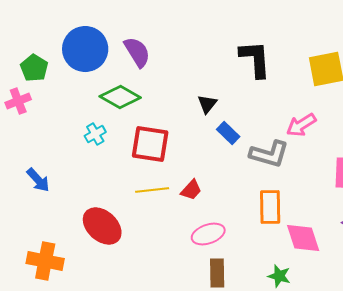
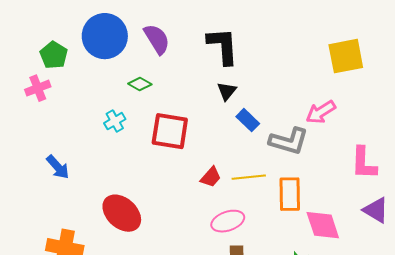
black L-shape: (255, 59) -> (223, 46), moved
green diamond: (120, 97) -> (140, 84), size x0.6
yellow line: (152, 190) -> (249, 177), moved

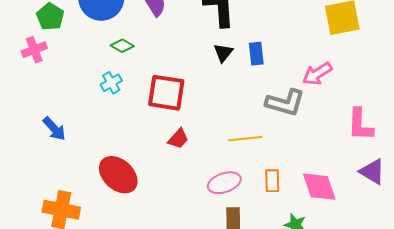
green diamond: (140, 84) -> (122, 46), moved
blue rectangle: (248, 120) -> (256, 54), moved, turned 40
red trapezoid: (211, 177) -> (178, 139), moved
orange rectangle: (290, 194) -> (272, 181), moved, size x0.7

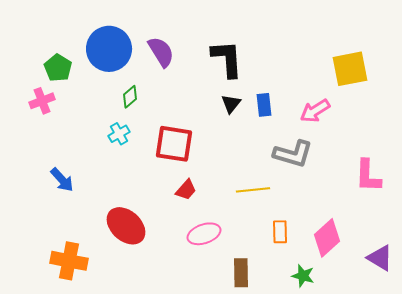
green diamond: (122, 46) -> (130, 97), turned -70
pink arrow: (317, 74) -> (315, 111), moved
purple triangle: (372, 172) -> (380, 258), moved
pink ellipse: (224, 183) -> (204, 234), moved
pink diamond: (319, 187) -> (327, 238), turned 66

